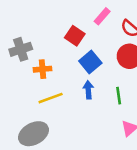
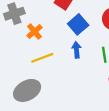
orange cross: (42, 69) -> (34, 32), turned -35

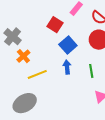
gray cross: (14, 14) -> (13, 37), turned -30
orange cross: (34, 32) -> (23, 56), moved

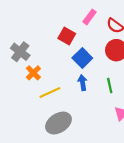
gray ellipse: (25, 103) -> (58, 123), moved

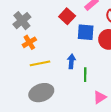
blue square: (82, 58) -> (86, 32), moved, turned 36
green line: (110, 86) -> (85, 75), moved

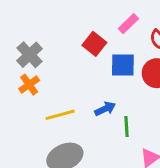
orange cross: (29, 42) -> (29, 85), moved
blue arrow: (71, 61) -> (105, 109), turned 64

